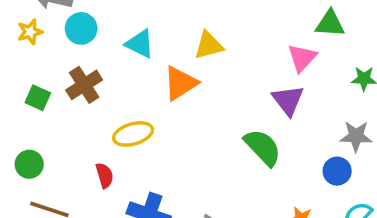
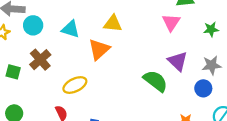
yellow triangle: (209, 45) -> (113, 24), turned 30
purple triangle: (288, 100) -> (178, 61), moved

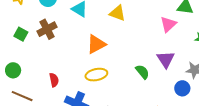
orange triangle: (99, 49) -> (96, 44), moved
green semicircle: (156, 81) -> (142, 72), size x0.7
yellow ellipse: (75, 85) -> (96, 75), moved

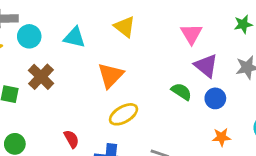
yellow triangle: (117, 13) -> (125, 27), turned 36
pink triangle: (168, 24) -> (191, 34), moved
blue circle: (182, 88) -> (215, 98), moved

